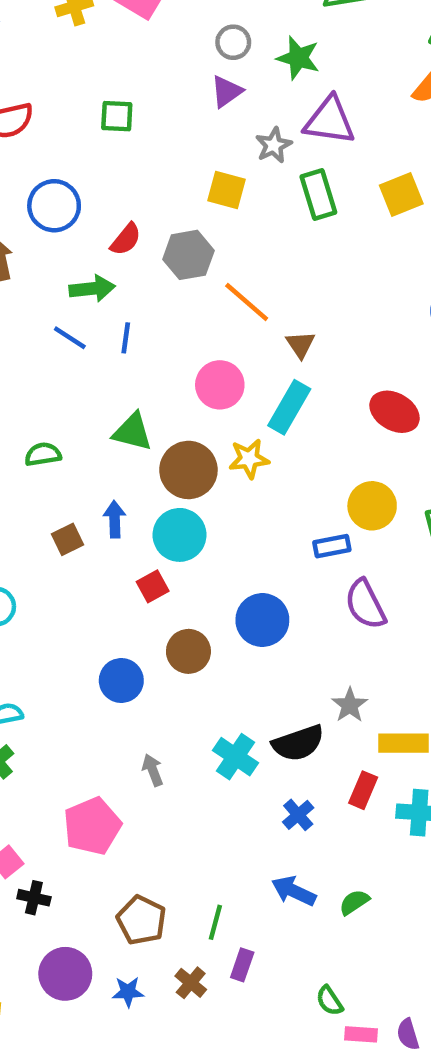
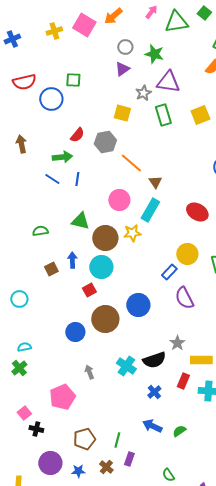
blue circle: (54, 206) -> (51, 99), moved
blue rectangle: (332, 546) -> (169, 272), turned -35
brown circle: (188, 651) -> (105, 319), size x1.4
brown pentagon: (141, 920) -> (84, 439), turned 30

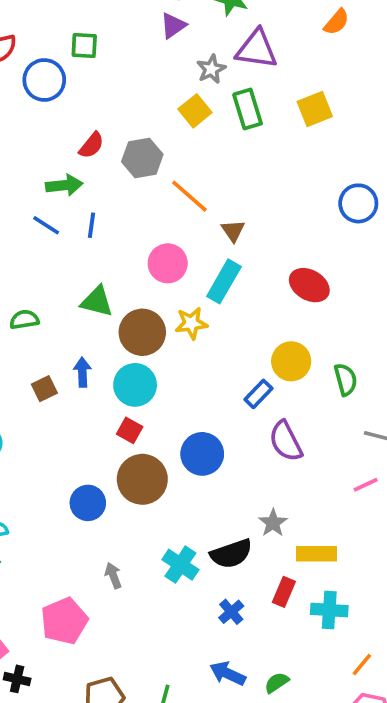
yellow square: (122, 113) -> (195, 111), moved, turned 36
red square: (89, 290) -> (130, 430), moved, turned -32

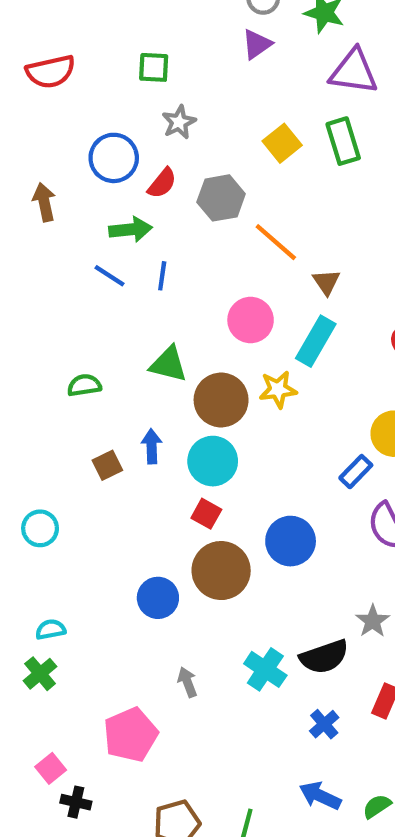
gray star: (211, 69) -> (179, 122), moved
blue circle: (44, 80) -> (114, 158), moved

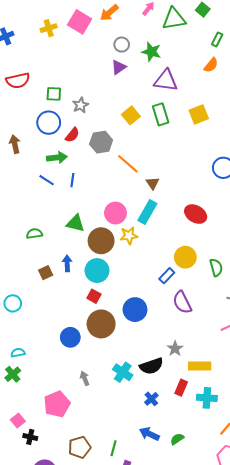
green square: (154, 67) -> (54, 94), moved
pink circle: (251, 320) -> (115, 213), moved

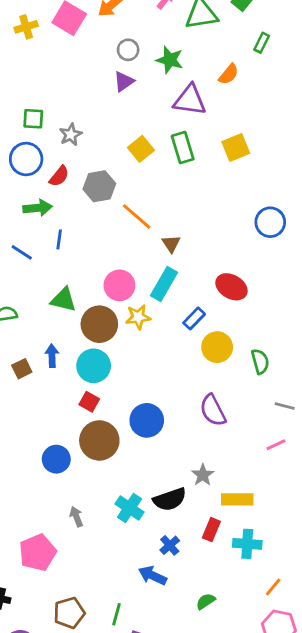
orange semicircle: (211, 65) -> (229, 74), moved
blue line: (47, 180) -> (22, 252), moved
blue rectangle: (167, 276) -> (194, 318), moved
blue arrow: (149, 434) -> (152, 575), moved

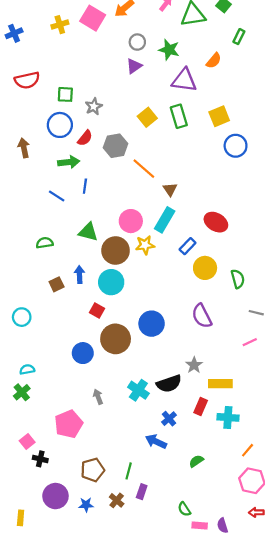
blue circle: (270, 222) -> (236, 146), moved
red square: (89, 402) -> (97, 311), moved

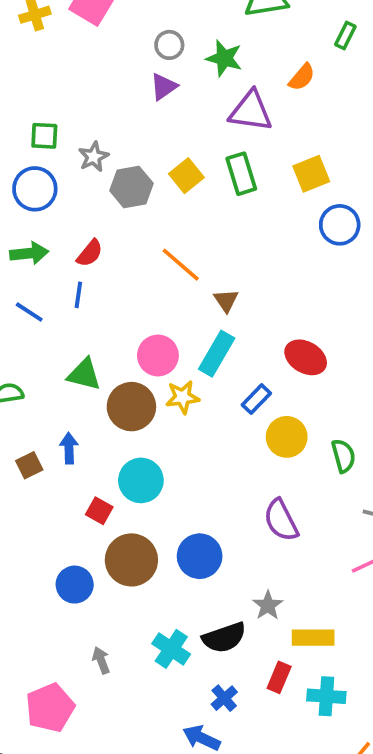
red semicircle: (85, 138) -> (90, 253), moved
gray hexagon: (116, 146) -> (131, 187), moved
green arrow: (69, 162) -> (29, 253), moved
cyan circle: (111, 282) -> (141, 480), moved
blue circle: (152, 324) -> (200, 556), moved

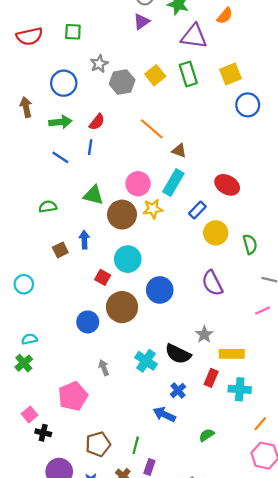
green square: (44, 136) -> (73, 32), moved
brown triangle: (226, 301) -> (179, 151), turned -35
blue circle: (200, 556) -> (160, 290), moved
black semicircle: (224, 638) -> (178, 354), turned 45

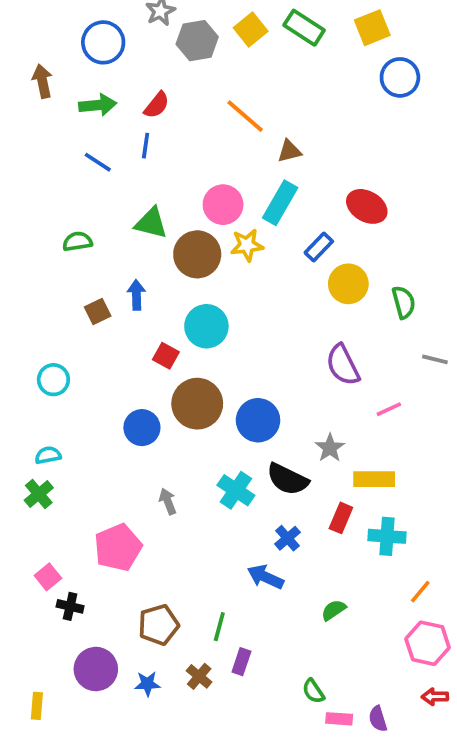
green rectangle: (188, 74) -> (304, 28), turned -40
brown triangle: (179, 151) -> (289, 151), turned -35
cyan circle: (24, 284) -> (53, 380), moved
blue circle: (160, 290) -> (258, 420), moved
pink line: (263, 311) -> (389, 409), moved

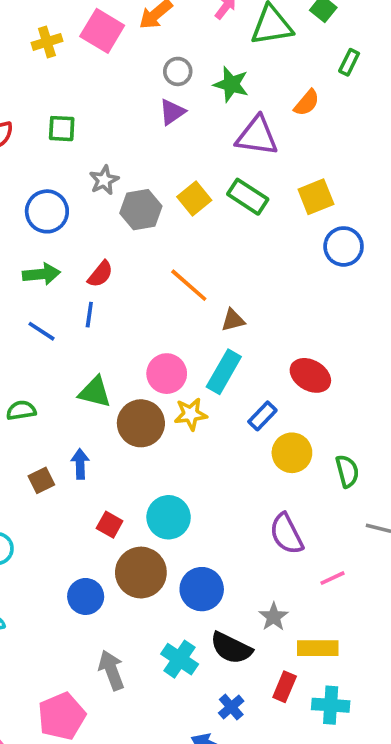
cyan circle: (206, 326) -> (169, 517), moved
gray arrow: (168, 501) -> (111, 670), size x1.5

